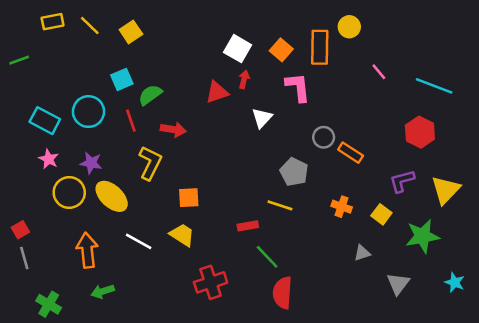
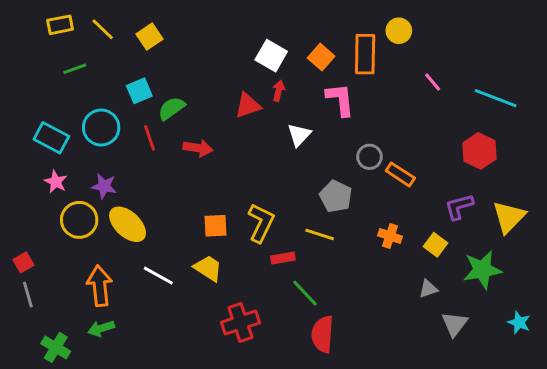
green line: (19, 60) -> (75, 69), moved
yellow L-shape: (150, 163) -> (261, 223), moved
gray triangle: (362, 253) -> (428, 289), moved
green arrow: (103, 291) -> (101, 328), moved

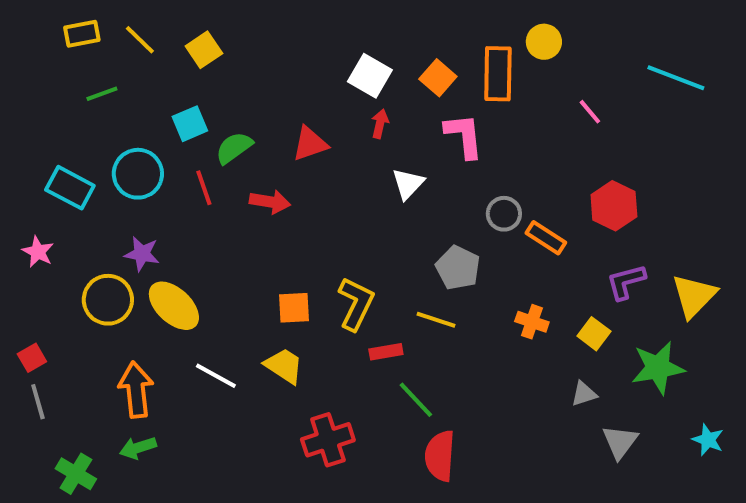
cyan line: (496, 98) -> (676, 78), moved
red triangle: (248, 105) -> (310, 144), moved
red hexagon: (479, 151) -> (614, 206), moved
pink star: (56, 182) -> (38, 252), moved

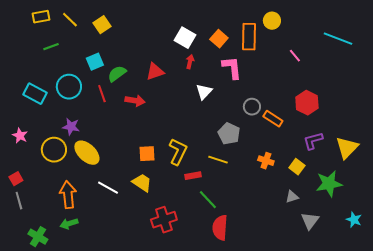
pink star: (38, 252) -> (20, 136), moved

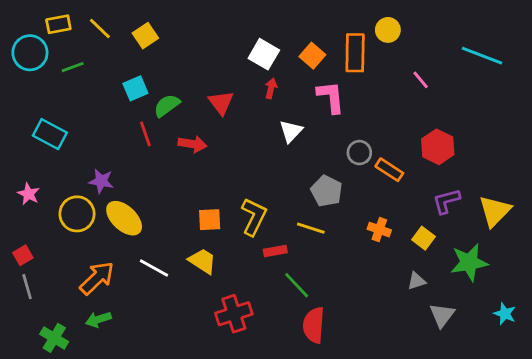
red triangle: (155, 72) -> (221, 103), turned -48
cyan circle: (69, 87) -> (30, 53), moved
orange arrow: (68, 195) -> (97, 278), turned 52

